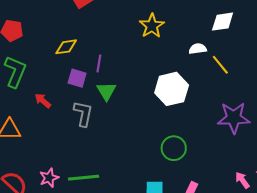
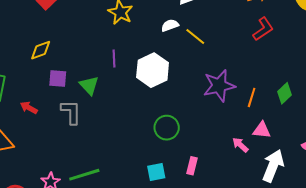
purple line: (99, 64) -> (114, 58), moved

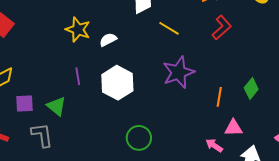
white semicircle: (170, 25) -> (108, 40), moved
yellow line: (195, 36) -> (169, 28), moved
purple star: (219, 86) -> (179, 72), moved

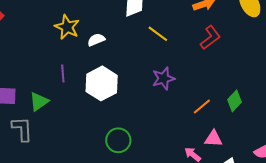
purple star: (179, 72) -> (163, 78), size x0.7
orange line: (219, 97) -> (202, 106), turned 36
green triangle: (56, 106) -> (39, 102), turned 40

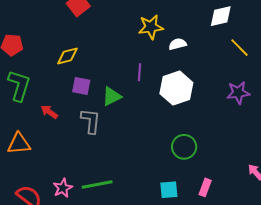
yellow star: (67, 27) -> (151, 27), turned 30

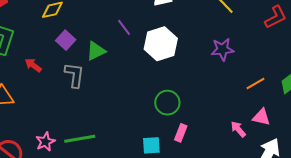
purple line: (139, 72) -> (124, 27), turned -42
purple square: (81, 86) -> (66, 40), turned 30
pink rectangle: (205, 187) -> (181, 133), moved

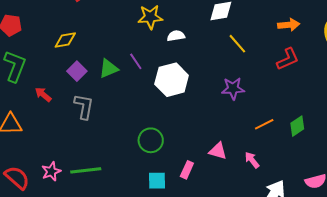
green triangle: (96, 51) -> (109, 69), moved
green circle: (167, 103) -> (151, 140), moved
pink triangle: (261, 117) -> (218, 151), moved
pink arrow: (238, 129) -> (252, 160), moved

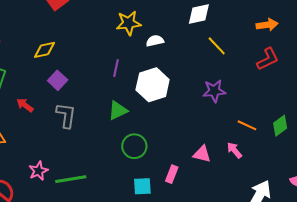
purple line: (136, 61) -> (116, 68), turned 48
green triangle: (109, 69) -> (118, 110), moved
orange line: (264, 124) -> (247, 125), turned 54
pink arrow: (252, 160) -> (234, 150), moved
pink star: (51, 171) -> (38, 171), moved

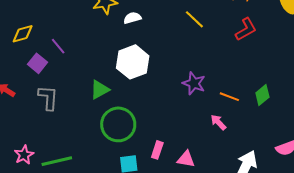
purple line: (116, 68) -> (58, 46), moved, turned -48
purple star: (214, 91) -> (194, 83), moved, turned 30
green circle: (134, 146) -> (118, 124), size x1.4
pink triangle: (202, 154) -> (186, 159), moved

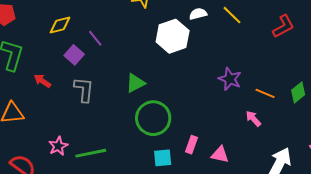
white semicircle: (132, 18) -> (198, 14), moved
white hexagon: (133, 62) -> (173, 36), moved

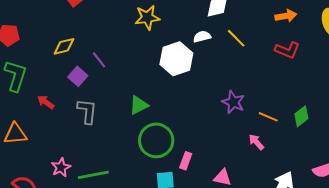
red L-shape: (283, 26) -> (287, 50), turned 50
pink rectangle: (192, 145) -> (186, 161), moved

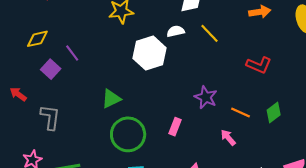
red L-shape: (287, 50) -> (259, 65), moved
gray L-shape: (87, 111) -> (50, 117), moved
pink rectangle: (186, 161) -> (175, 127), moved

